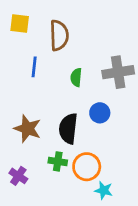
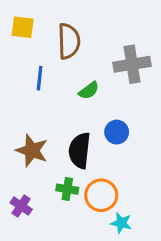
gray cross: (118, 72) -> (132, 64), moved
green semicircle: (76, 77) -> (89, 90), turned -132

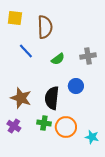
gray cross: (132, 64) -> (88, 56), moved, size x0.7
blue line: (40, 78) -> (26, 51), turned -49
purple cross: (21, 206) -> (14, 126), moved
cyan star: (121, 223) -> (92, 137), moved

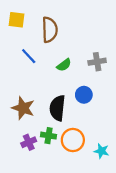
purple cross: (14, 126) -> (29, 142), moved, turned 32

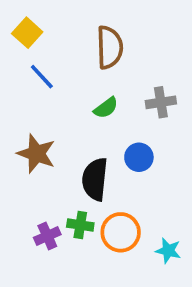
yellow square: (17, 20) -> (27, 33), turned 35
brown semicircle: (50, 30) -> (110, 47), moved
blue line: (29, 56) -> (42, 77), moved
brown star: (23, 108) -> (36, 154), moved

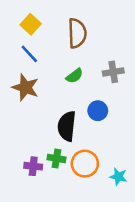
yellow square: (27, 33) -> (31, 24), moved
brown star: (36, 154) -> (25, 87), moved
purple cross: (47, 236) -> (33, 166), turned 30

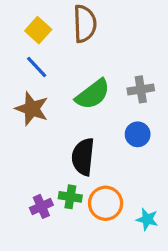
brown semicircle: (77, 33) -> (85, 24), moved
green semicircle: (75, 76) -> (93, 94), size x1.6
blue circle: (98, 111) -> (138, 134), moved
purple cross: (33, 166) -> (41, 206), turned -30

